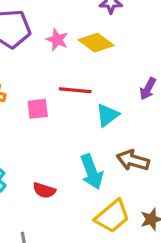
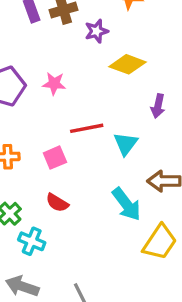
yellow diamond: (96, 43) -> (128, 64), moved
red semicircle: (44, 190) -> (57, 203), moved, turned 30

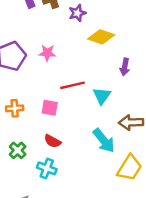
pink square: (55, 158) -> (50, 108), turned 35
cyan cross: (32, 241) -> (47, 168), moved

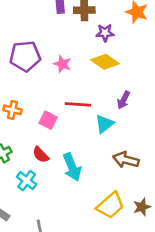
yellow diamond: (101, 37) -> (105, 62), moved
purple arrow: (125, 67) -> (123, 100), moved
cyan arrow: (104, 141) -> (72, 167), moved

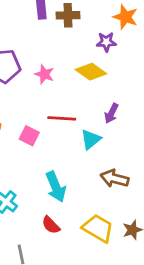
purple star: (105, 33) -> (106, 42), moved
red semicircle: (41, 155) -> (51, 225), moved
yellow trapezoid: (110, 205) -> (98, 228), turned -108

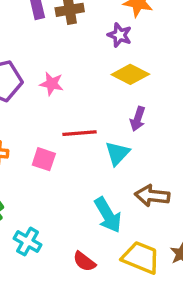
purple star: (106, 42) -> (120, 35), turned 30
yellow diamond: (91, 72) -> (130, 74), moved
cyan arrow: (56, 187) -> (108, 215), moved

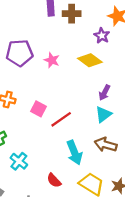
yellow diamond: (130, 74) -> (90, 60), moved
red line: (80, 133) -> (61, 119), moved, turned -40
cyan triangle: (117, 153) -> (103, 114), moved

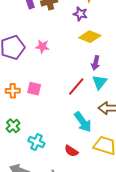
yellow diamond: (90, 60) -> (90, 37), moved
pink square: (39, 109) -> (34, 89), moved
red line: (61, 119) -> (76, 87), moved

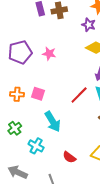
cyan arrow: (83, 122) -> (53, 122), moved

